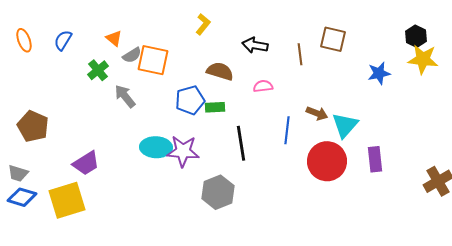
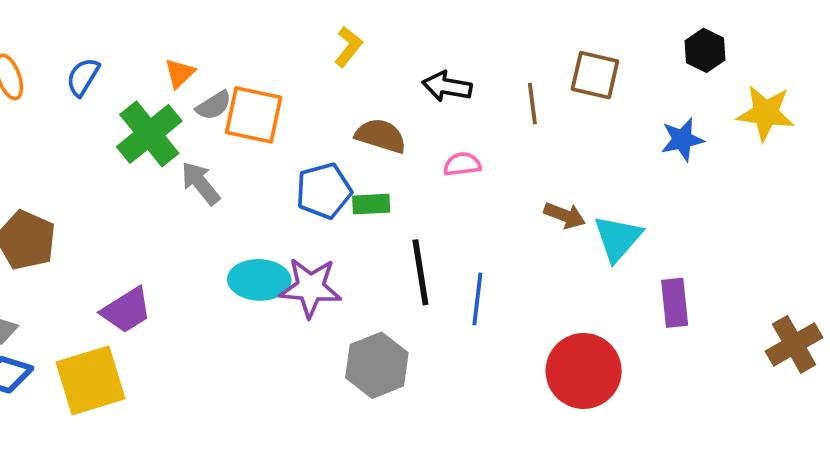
black hexagon: (416, 36) -> (705, 50), moved
orange triangle: (114, 38) -> (180, 73), turned 36
green cross: (98, 70) -> (149, 134), size x1.6
blue line: (287, 130) -> (477, 299), moved
red circle: (327, 161) -> (584, 371), moved

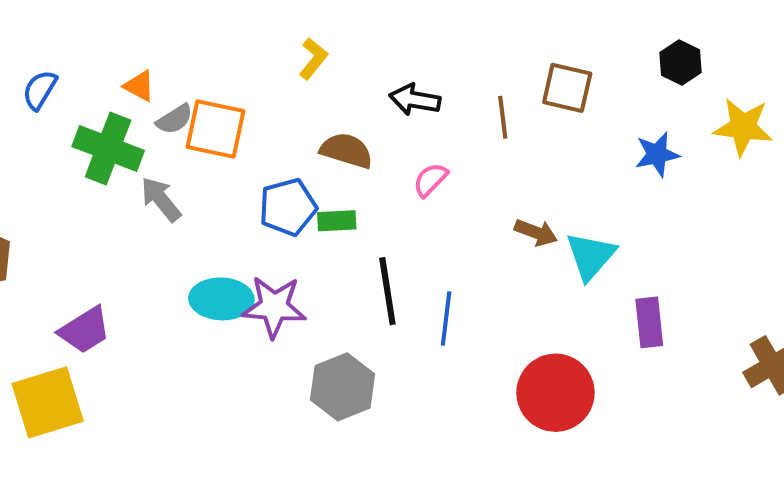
orange triangle: (180, 73) -> (139, 86), turned -48
green cross: (149, 134) -> (108, 148), turned -30
pink semicircle: (462, 164) -> (430, 180), turned -39

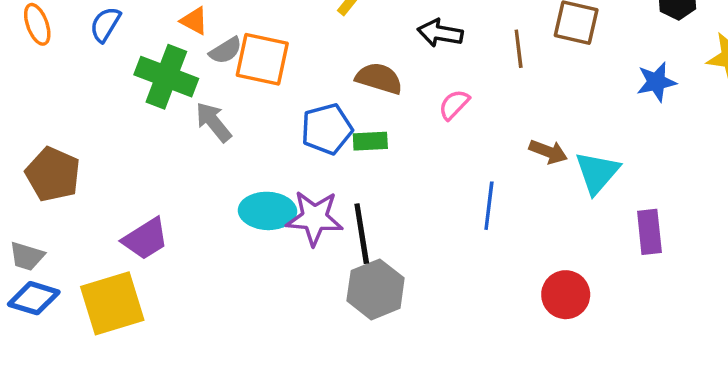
black line: (387, 291) -> (362, 234), moved
blue line: (446, 318) -> (489, 206), moved
red circle: (556, 393) -> (566, 295), size x0.7

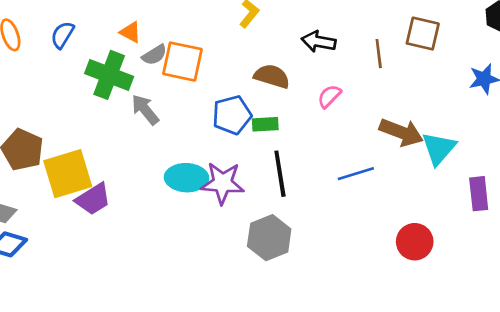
brown arrow: (548, 152) -> (401, 132), size x1.5
blue line: (489, 206) -> (356, 174), turned 66
black line: (362, 234) -> (280, 174), moved
yellow square: (112, 303) -> (68, 174), moved

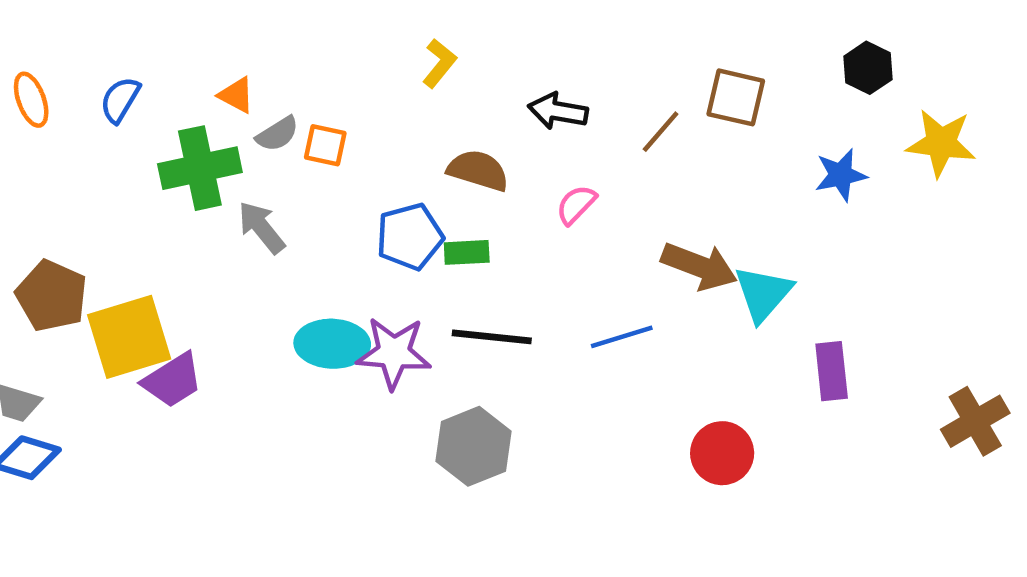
brown line: (379, 54) -> (661, 132), turned 48
orange square: (182, 62) -> (325, 145), size x0.6
green cross: (109, 75) -> (200, 168), turned -33
black line: (280, 174) -> (492, 337), turned -75

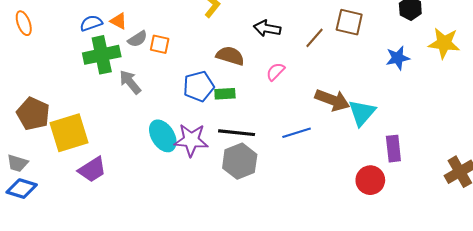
blue semicircle: (120, 100) -> (91, 23), moved, turned 40
cyan ellipse: (332, 344) -> (163, 136), turned 56
purple trapezoid: (173, 380) -> (92, 170), moved
gray hexagon: (474, 446) -> (240, 161), moved
red circle: (722, 453) -> (370, 180), moved

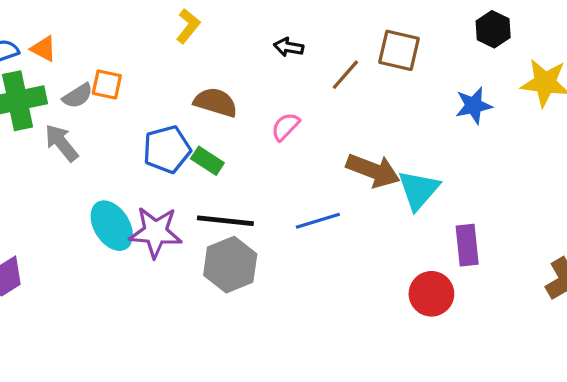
black arrow: (267, 28) -> (289, 47), moved, size x0.7
gray semicircle: (138, 39) -> (78, 96), moved
green rectangle: (225, 94) -> (207, 161), turned 36

